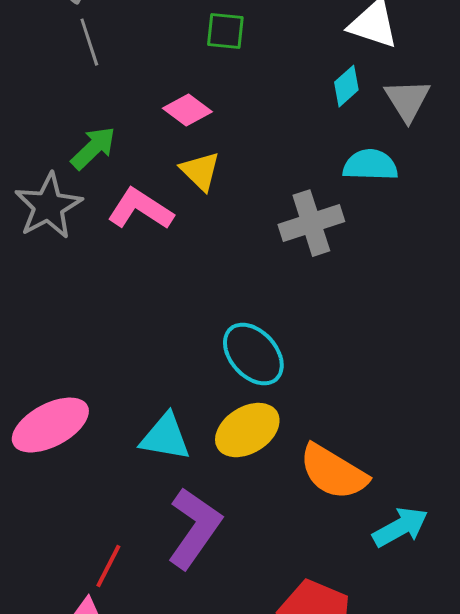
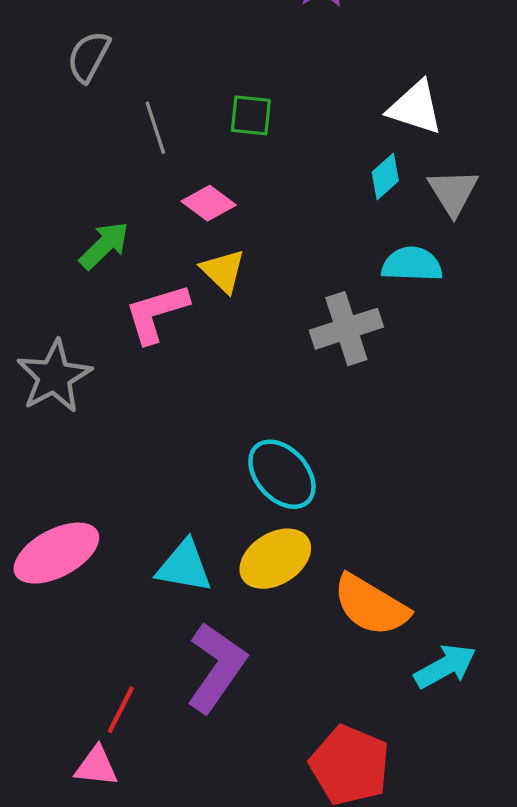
gray line: (89, 42) -> (155, 128), moved
gray star: (48, 206) -> (54, 376), moved
pink L-shape: (140, 209) -> (156, 313), turned -50

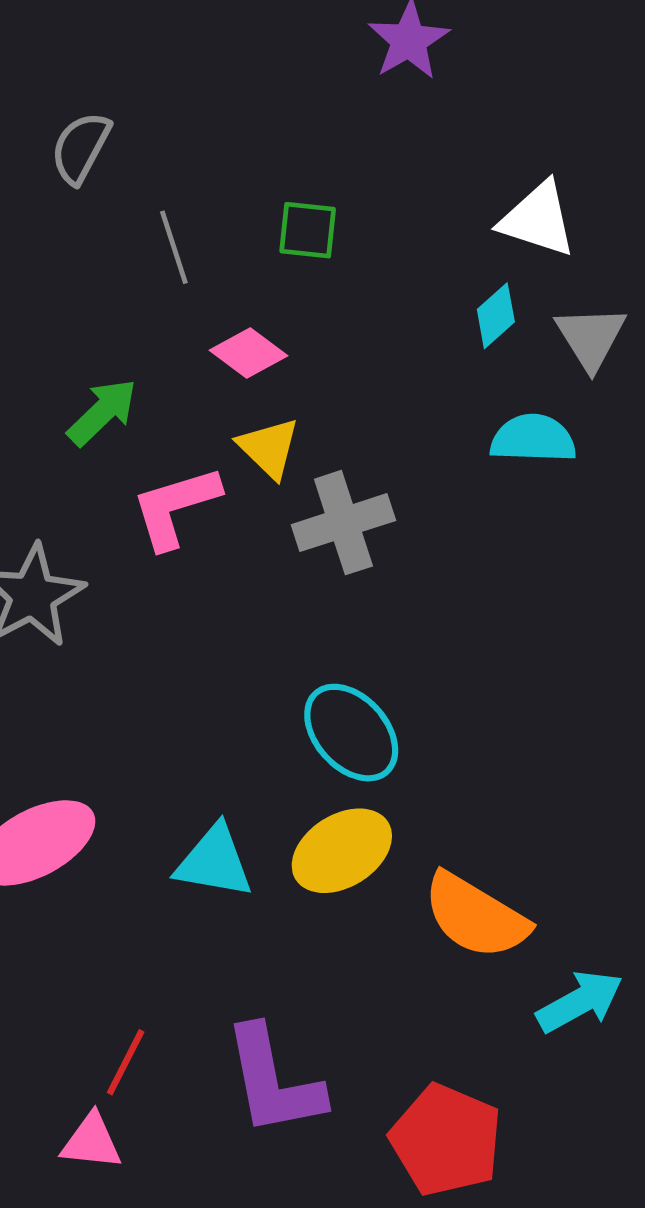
gray cross: (346, 329) -> (343, 523), moved
purple L-shape: (216, 667) -> (273, 1081), moved, turned 134

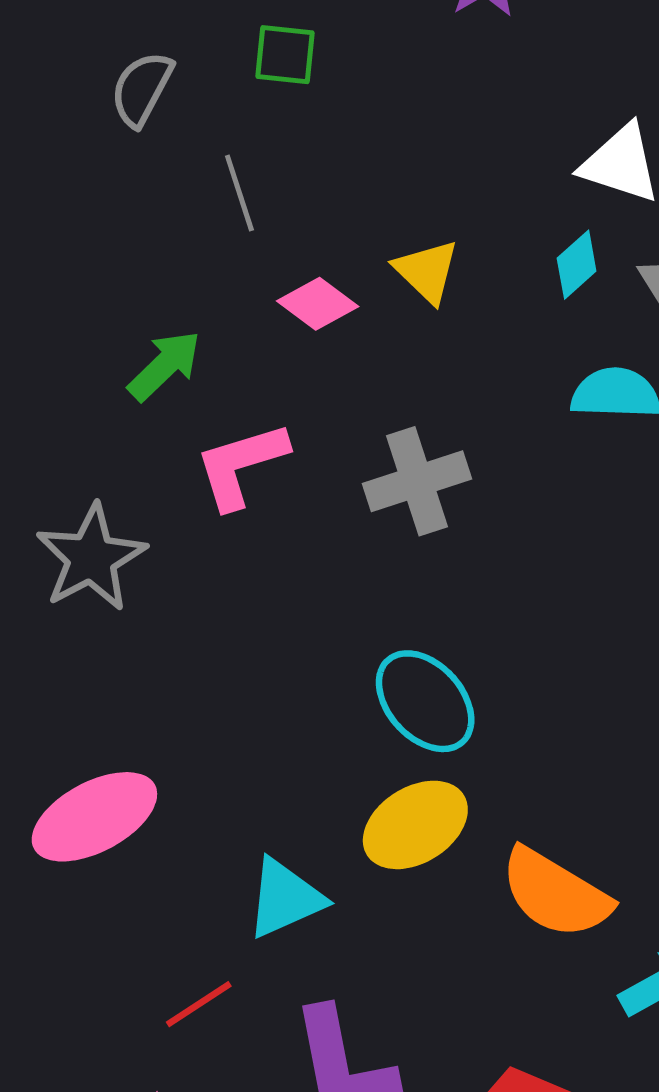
green square: (308, 230) -> (285, 55), moved
yellow triangle: (269, 448) -> (427, 271), moved
cyan triangle: (214, 862) -> (285, 898), moved, turned -34
red line: (126, 1062) -> (199, 1004), moved, turned 30

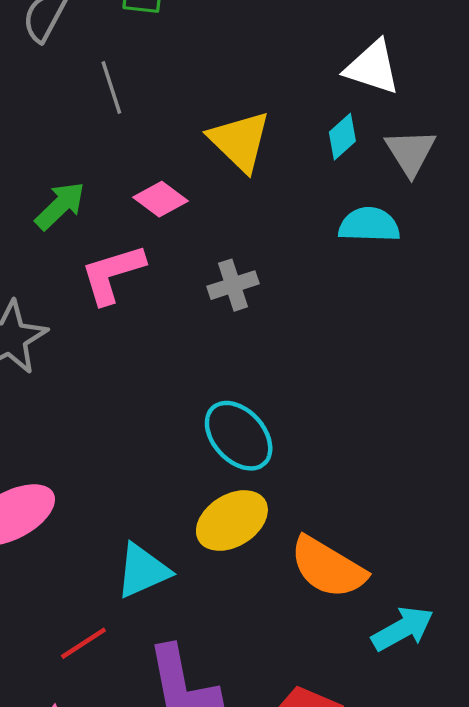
yellow triangle: (427, 271) -> (240, 141), size x1.4
pink diamond: (318, 304) -> (160, 199), moved
gray cross: (417, 481) -> (233, 285), size x0.7

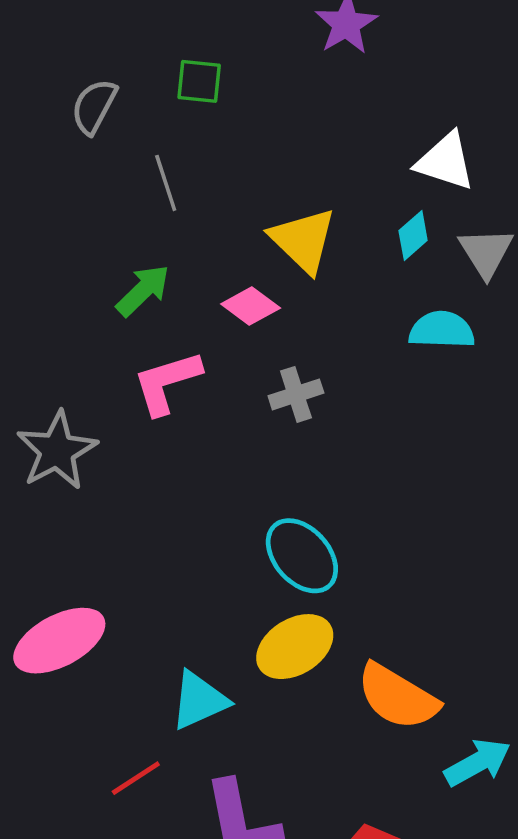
pink diamond: (160, 199) -> (251, 306), moved
green arrow: (60, 206) -> (143, 290), moved

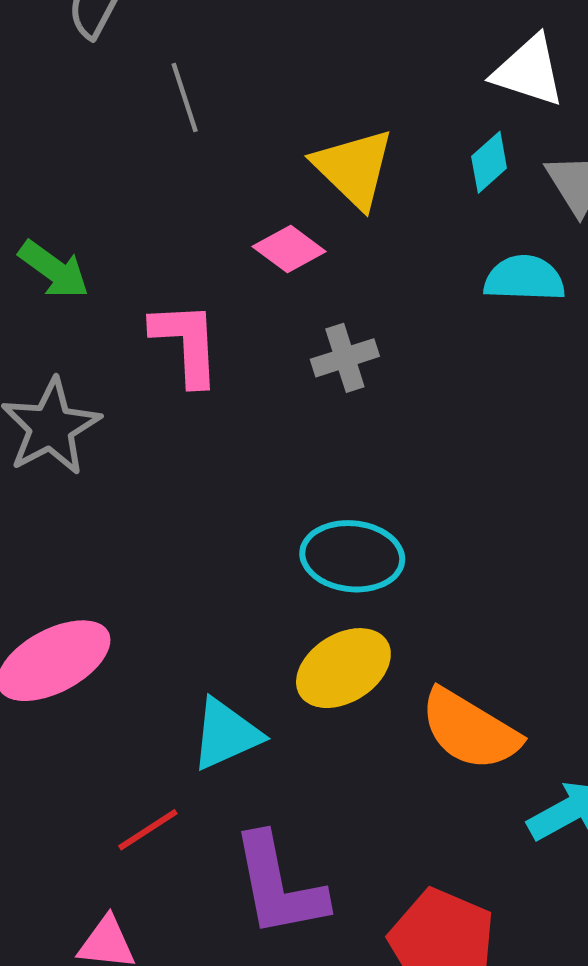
green arrow: (143, 290) -> (54, 270), moved, turned 80
pink L-shape: (167, 382) -> (186, 343), turned 104
cyan ellipse: (302, 556) -> (352, 556), turned -42

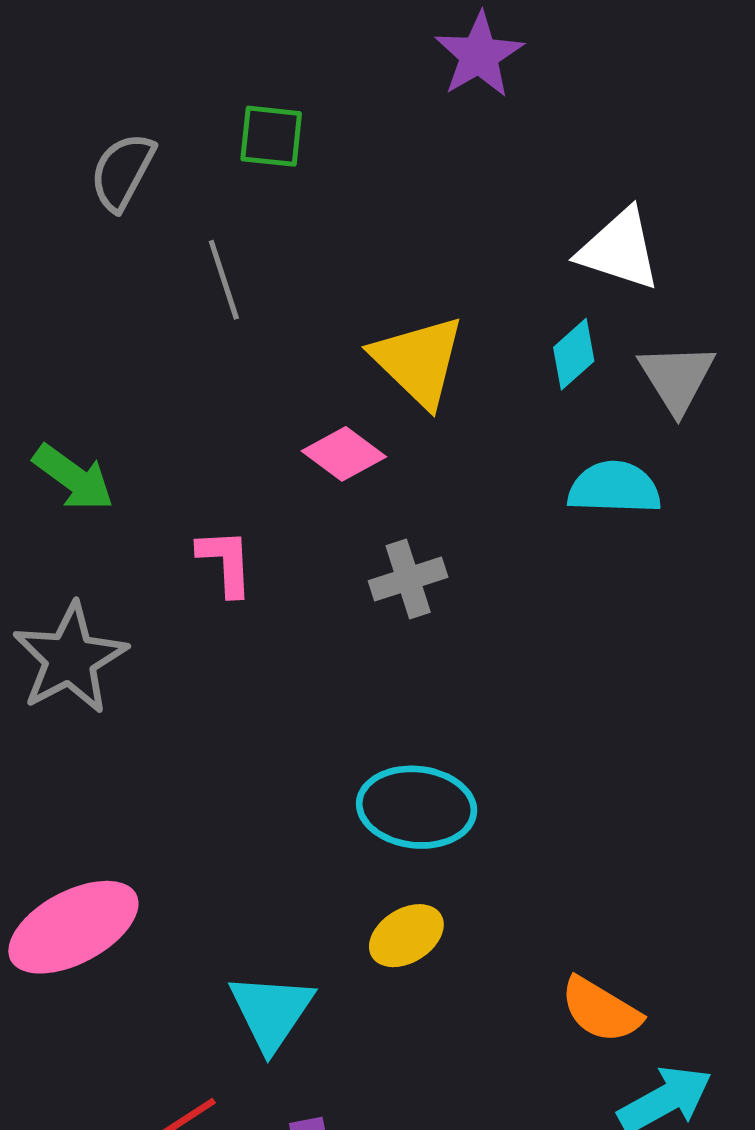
pink L-shape: (186, 343) -> (226, 562), size x0.7
yellow ellipse: (343, 668) -> (406, 936), size x0.7
orange semicircle: (470, 730) -> (601, 1010), moved, size x0.7
cyan triangle: (226, 734) -> (271, 1012), turned -32

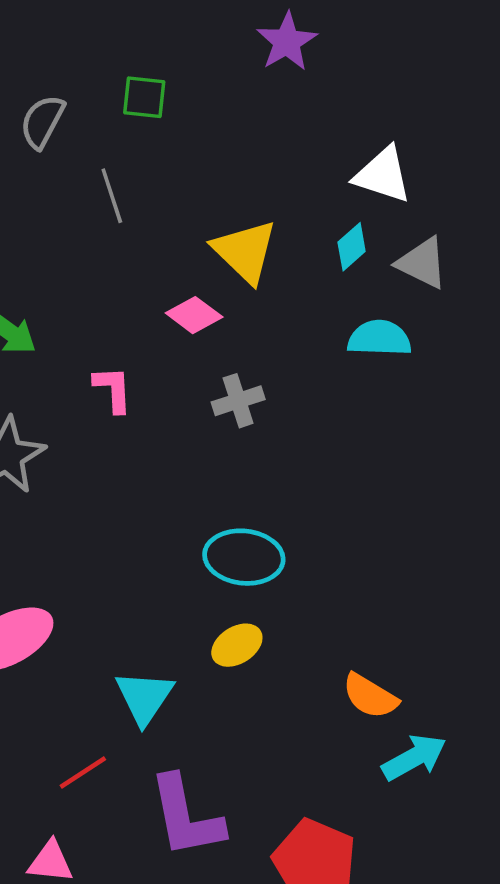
gray triangle: (677, 378) -> (422, 263), turned -32

